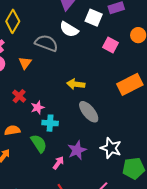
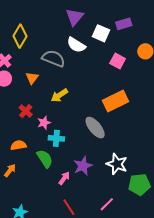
yellow arrow: (76, 84) -> (59, 95), moved, turned -42
orange rectangle: (130, 84) -> (115, 101), moved

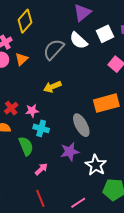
white square: (101, 33) -> (105, 34), turned 30
gray semicircle: (53, 58) -> (54, 49), turned -80
orange triangle: (32, 78) -> (22, 59), moved
red cross: (26, 111) -> (11, 108), moved
purple star: (83, 166) -> (70, 152), moved

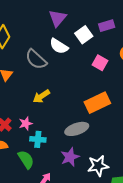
gray semicircle: (54, 49) -> (36, 59), turned -80
gray ellipse: (81, 125) -> (77, 129), turned -70
white star: (96, 165) -> (98, 166), turned -30

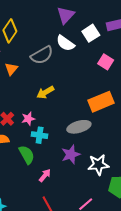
gray semicircle: (36, 59) -> (42, 55), turned -75

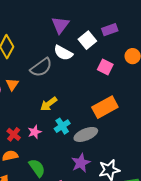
cyan cross: (40, 135) -> (62, 126), moved, turned -35

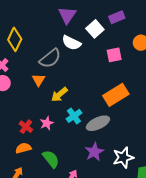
pink square: (105, 67) -> (114, 55), turned -35
orange triangle: (12, 84) -> (39, 80), moved

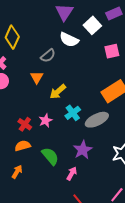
gray semicircle: (50, 58) -> (48, 56), size x0.7
purple star: (94, 152) -> (83, 150), moved

